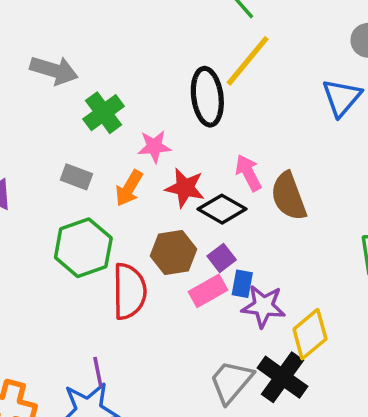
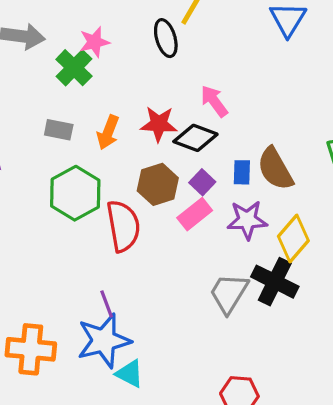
black ellipse: (207, 97) -> (166, 38), size x0.7
pink star: (154, 146) -> (94, 42), moved
brown semicircle: (289, 196) -> (275, 169), moved
blue rectangle: (242, 284) -> (242, 172), moved

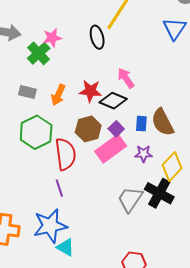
pink rectangle: (195, 214) -> (111, 149), size x1.4
purple star: (247, 220) -> (143, 154), size x0.7
purple line: (107, 304) -> (59, 188), moved

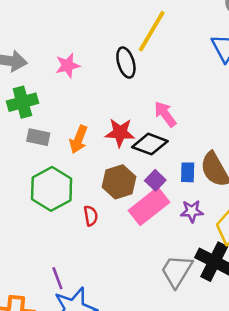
green cross: (39, 53) -> (22, 102), moved, turned 30
red semicircle: (65, 154) -> (91, 216), size x0.5
purple line: (59, 188) -> (57, 278), moved

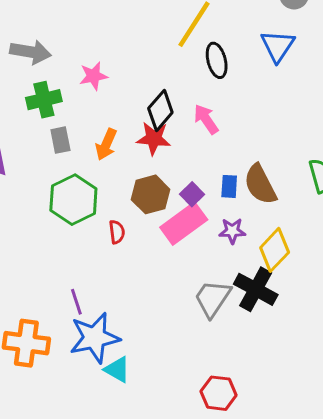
black ellipse: (126, 63) -> (217, 60), moved
pink star: (68, 66) -> (93, 76), moved
gray rectangle: (38, 137) -> (60, 140), turned 65
black diamond: (150, 144) -> (160, 110), moved, turned -72

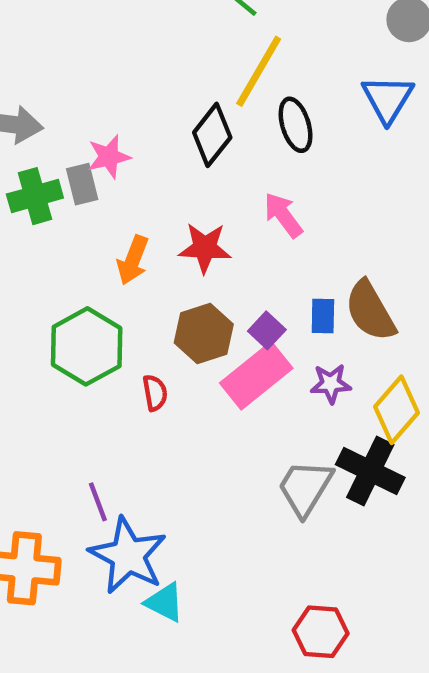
black diamond: (160, 110) -> (212, 135), moved
gray rectangle: (60, 140) -> (82, 184), moved
blue star: (95, 338) -> (128, 556), turned -30

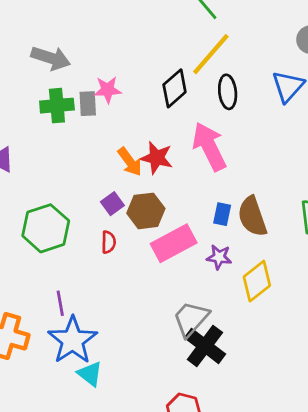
pink arrow: (283, 215) -> (209, 147), size x1.6
orange arrow: (133, 260) -> (130, 162), moved, turned -68
purple square: (267, 330) -> (112, 204), moved
green hexagon: (87, 346) -> (46, 228), moved
black cross: (370, 471) -> (205, 346), moved

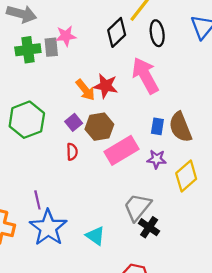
green hexagon: (46, 228) -> (27, 120), moved
black cross: (205, 346) -> (149, 227), size x0.7
cyan triangle: (90, 374) -> (95, 236), moved

